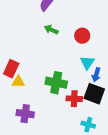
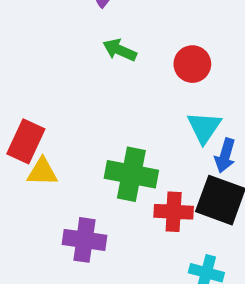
purple cross: (25, 114) -> (84, 240), moved

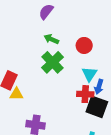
green cross: (131, 174) -> (52, 62), moved, turned 35
red cross: (174, 212) -> (85, 94), moved

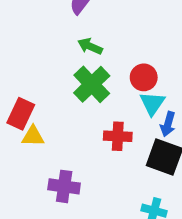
red circle: (84, 45) -> (144, 77), moved
red cross: (85, 94) -> (118, 136), moved

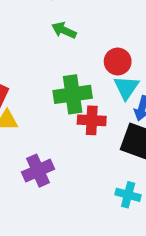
green cross: (92, 84) -> (73, 94), moved, turned 36
purple cross: (64, 186) -> (38, 171), turned -32

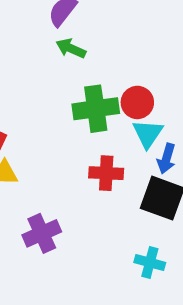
green arrow: (64, 30) -> (71, 48), moved
green cross: (73, 94) -> (96, 109), moved

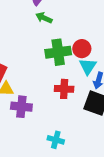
purple cross: (42, 233) -> (21, 107), moved, turned 30
cyan cross: (150, 262) -> (56, 140), moved

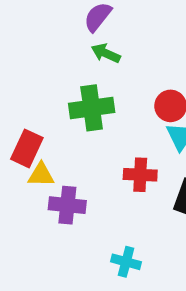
green cross: (58, 52) -> (92, 108), moved

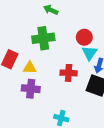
yellow triangle: (41, 175) -> (30, 68), moved

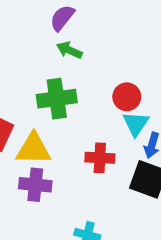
yellow triangle: (30, 68) -> (33, 149), size x1.5

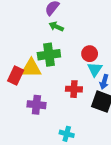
yellow triangle: (33, 149) -> (31, 68), moved

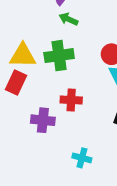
yellow triangle: (31, 68) -> (23, 56), moved
red cross: (74, 89) -> (71, 100), moved

